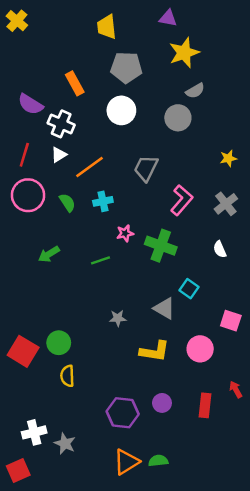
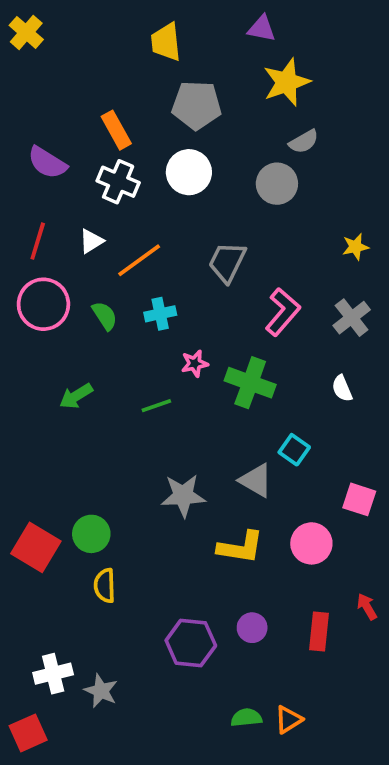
white cross: (61, 124) -> (118, 182), moved
gray star: (118, 318) -> (183, 496), size x1.6
orange triangle: (126, 462) -> (288, 720), moved, size x0.7

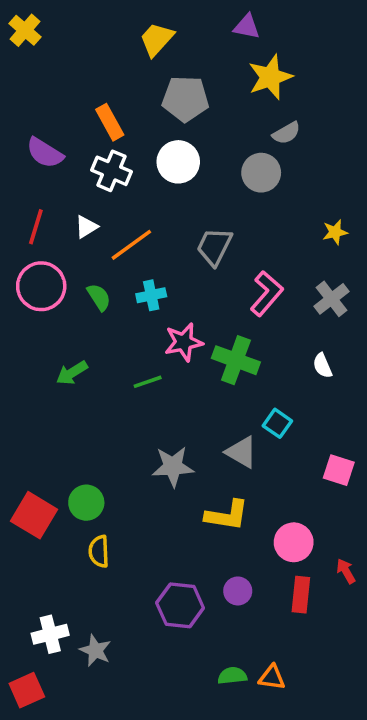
yellow trapezoid: (166, 42) -> (157, 39), turned 48
pink star: (195, 364) -> (184, 342), size x1.5
pink circle: (311, 543) -> (294, 542), moved
orange triangle: (288, 720) -> (272, 678), turned 40

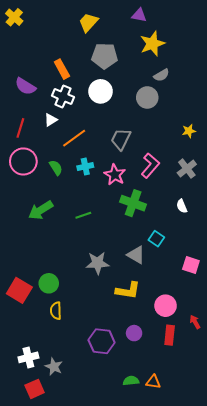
white triangle: (86, 227) -> (51, 120), moved
pink star: (184, 342) -> (115, 175), moved, turned -30
green arrow: (72, 373) -> (41, 210), size x1.4
red square: (27, 690) -> (35, 389), moved

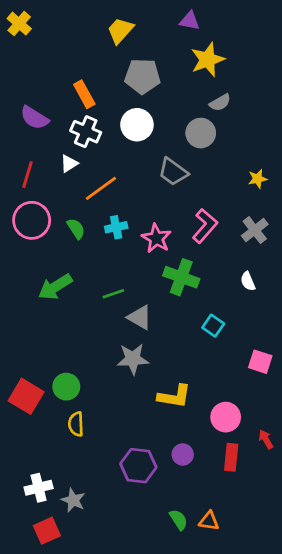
gray trapezoid: (121, 139) -> (173, 172), moved, turned -80
gray triangle: (136, 255) -> (140, 317), moved
green semicircle: (131, 381) -> (179, 520), turned 63

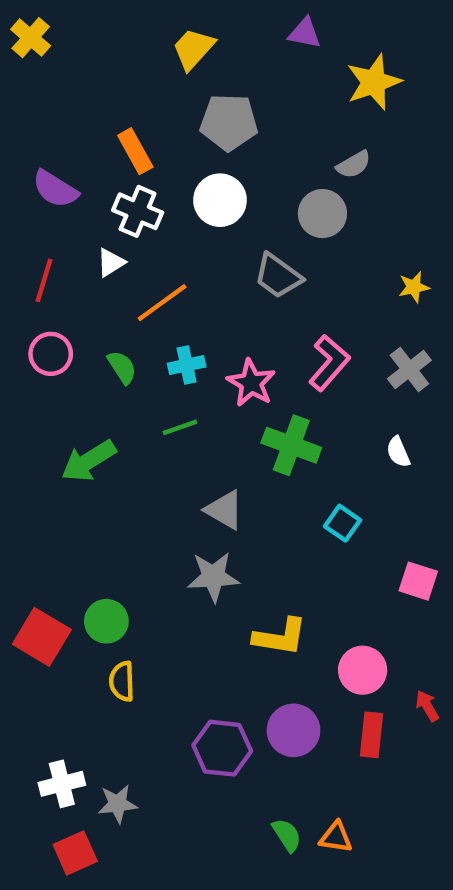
yellow star: (208, 60) -> (374, 82), moved
pink circle: (32, 220) -> (51, 354), size x0.7
green line: (113, 294) -> (180, 427), moved
purple circle: (183, 455) -> (294, 730), size x1.5
gray star: (73, 500) -> (118, 804), turned -30

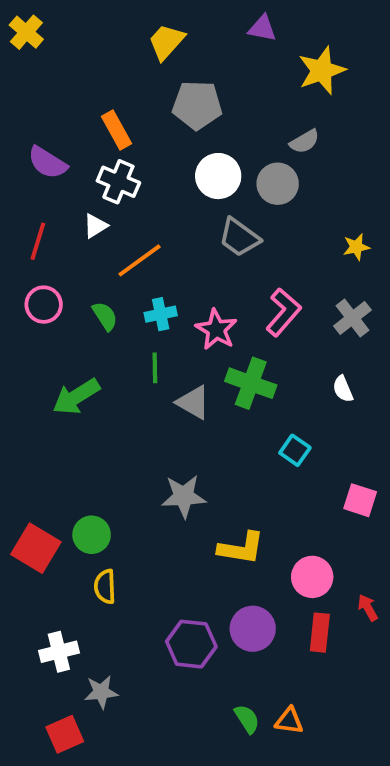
white circle: (220, 200) -> (218, 176), moved
green line: (180, 427) -> (155, 368), turned -72
gray triangle: (224, 510) -> (193, 402), moved
white cross: (62, 784) -> (59, 652), moved

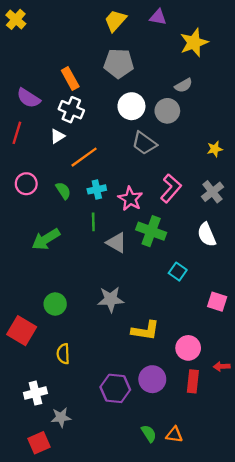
yellow trapezoid: (166, 42) -> (115, 21), moved
red line: (38, 241) -> (17, 133), moved
white semicircle: (343, 389) -> (207, 235), size x1.5
green circle: (92, 535) -> (55, 304), moved
red arrow: (368, 608) -> (222, 366), turned -63

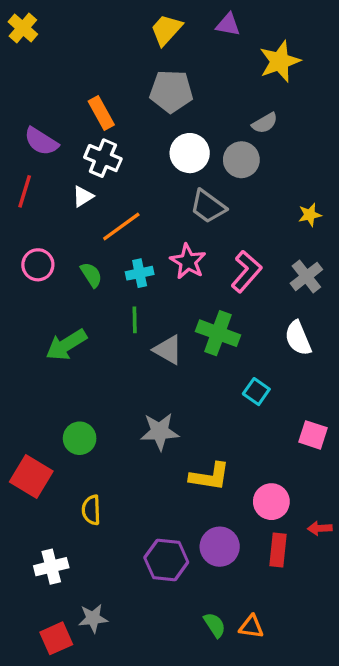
pink star: (130, 199) -> (188, 261), moved
gray star: (61, 417) -> (93, 618), moved

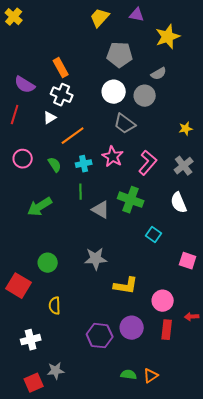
gray pentagon: (171, 91) -> (120, 55), moved
green semicircle: (215, 625) -> (129, 375), turned -49
orange triangle: (251, 627) -> (151, 376), turned -42

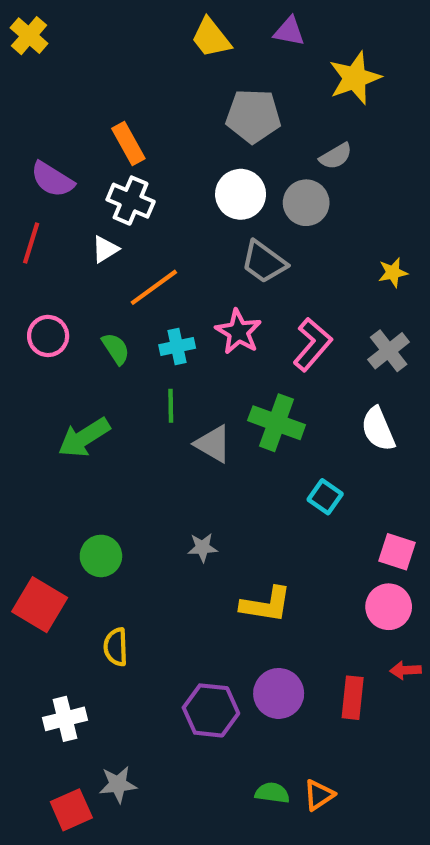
yellow trapezoid: (100, 18) -> (211, 38), turned -80
gray star: (96, 259) -> (202, 548), size x0.6
pink circle: (163, 301) -> (389, 607), moved

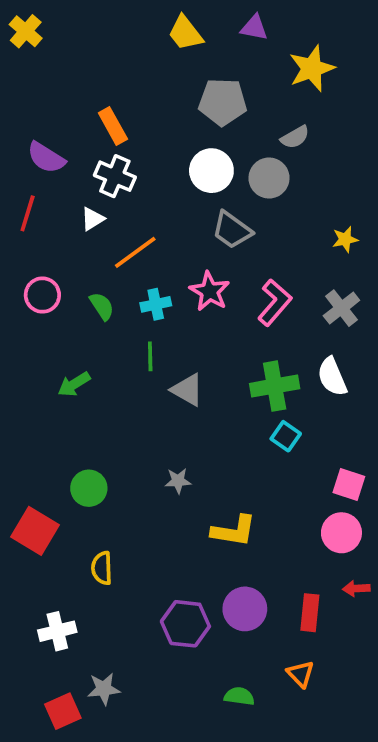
green cross: (277, 423) -> (275, 386), moved, turned -30
green arrow: (84, 438) -> (74, 384), size x0.7
orange triangle: (319, 795) -> (301, 674), moved, turned -40

